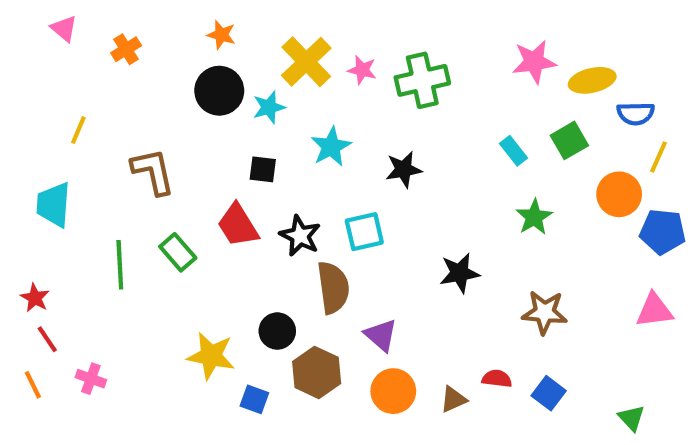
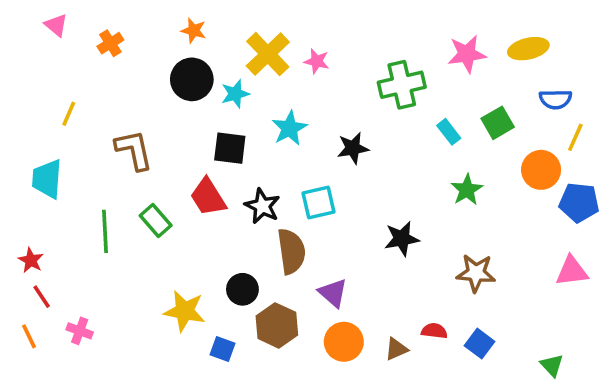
green cross: (422, 80) -> (402, 85), moved
yellow ellipse: (592, 80) -> (528, 49), moved
black square: (263, 169) -> (230, 148), size x1.4

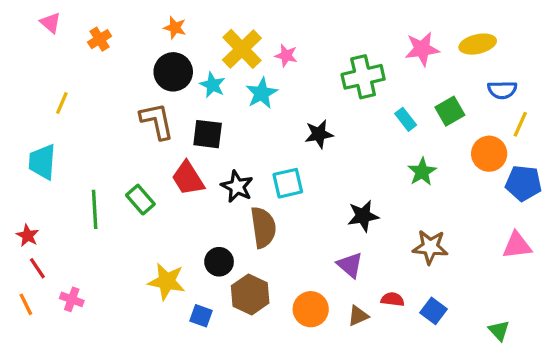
cyan star: (235, 94) -> (212, 85), turned -30
cyan star: (290, 128) -> (262, 93), moved
brown L-shape: (134, 150) -> (157, 121), moved
purple triangle: (333, 293) -> (350, 265), moved

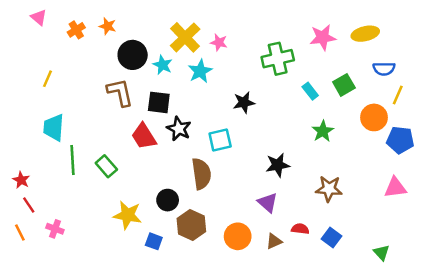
orange star: (175, 28) -> (108, 26), moved
cyan trapezoid: (42, 162) -> (54, 127), moved
black star: (237, 186) -> (179, 129), moved
green rectangle: (140, 200) -> (106, 166), moved

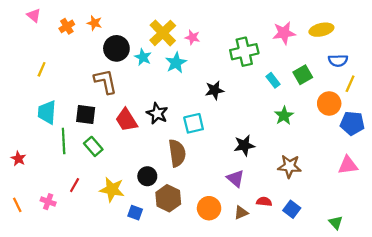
black square: (159, 102) -> (86, 115), moved
red line: (29, 205) -> (75, 185), moved, turned 64

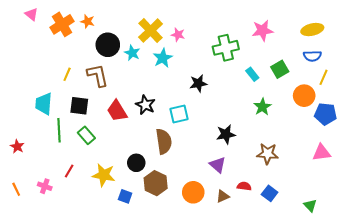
orange cross: (67, 26) -> (62, 24), size x1.6
yellow ellipse: (321, 30) -> (312, 30), moved
yellow line: (42, 69) -> (67, 74), moved

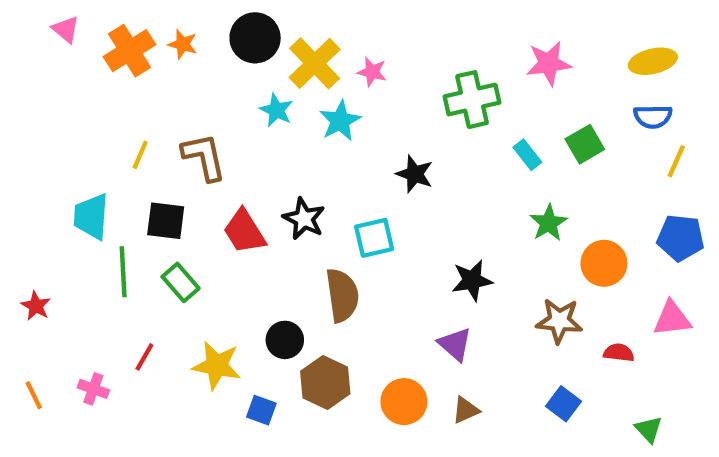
black circle: (108, 45) -> (255, 38), moved
black star: (198, 83) -> (415, 174), turned 30
orange circle: (304, 96) -> (604, 263), moved
red semicircle: (244, 186) -> (619, 353), moved

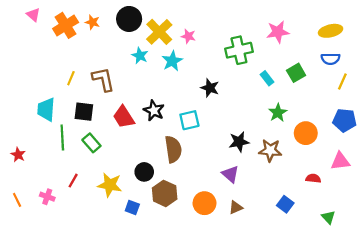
brown star: (559, 321) -> (270, 150), moved

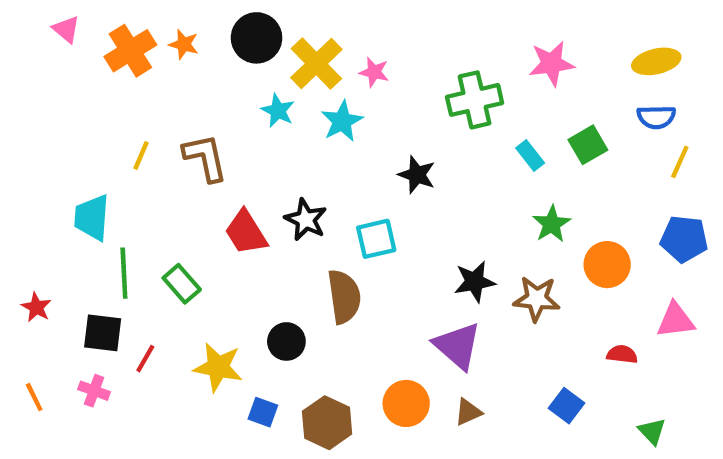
black square: (84, 112) -> (103, 333), moved
purple triangle: (230, 174) -> (457, 346), size x1.4
brown hexagon: (165, 193) -> (327, 423), moved

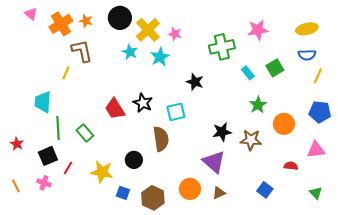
brown L-shape: (205, 158) -> (82, 51), moved
black square: (103, 333) -> (48, 156), turned -30
green triangle: (652, 431) -> (316, 193), moved

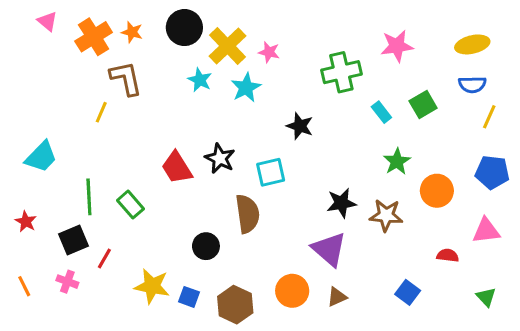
cyan trapezoid: (43, 102) -> (41, 157), moved, turned -140
yellow star: (102, 172) -> (152, 286), moved

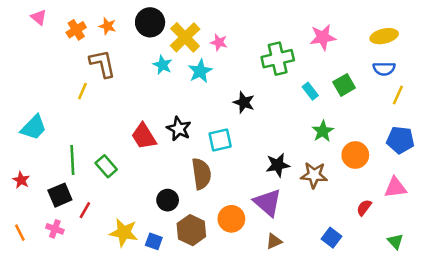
orange cross: (94, 37) -> (76, 30), size x0.7
red semicircle: (448, 255) -> (364, 208), turned -60
orange circle: (292, 291) -> (231, 219), moved
brown hexagon: (235, 305) -> (191, 230), moved

